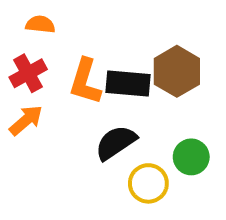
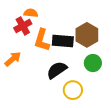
orange semicircle: (40, 24) -> (31, 13), moved
red cross: (28, 73) -> (23, 26), moved
green circle: (191, 157) -> (93, 63), moved

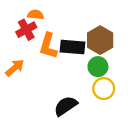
green circle: (93, 63) -> (98, 67), moved
black semicircle: (57, 70) -> (66, 106), moved
yellow circle: (73, 90) -> (104, 89), moved

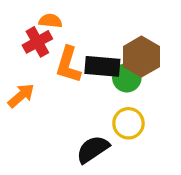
green circle: (98, 67) -> (127, 78), moved
yellow circle: (104, 89) -> (128, 123), moved

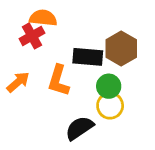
orange semicircle: (50, 21) -> (43, 18), size x1.4
orange L-shape: (68, 65) -> (58, 81), moved
green circle: (127, 78) -> (109, 86), moved

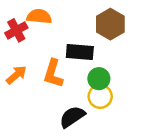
red cross: (32, 36) -> (16, 30), moved
brown hexagon: (121, 49) -> (110, 24), moved

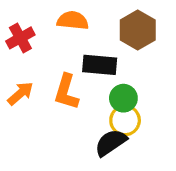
orange semicircle: (39, 16) -> (73, 20), moved
black semicircle: (72, 117) -> (111, 143), moved

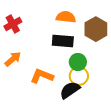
orange semicircle: (73, 20) -> (66, 17), moved
brown hexagon: (138, 30) -> (96, 29), moved
orange L-shape: (66, 92) -> (42, 76), moved, turned 95

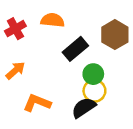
orange semicircle: (66, 17) -> (53, 20), moved
black rectangle: (63, 41) -> (75, 49), turned -45
orange L-shape: (42, 76) -> (37, 103), moved

